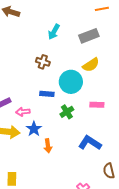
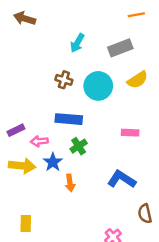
yellow semicircle: (91, 65) -> (138, 80), moved
cyan circle: (71, 82) -> (98, 86), moved
blue rectangle: (47, 94) -> (69, 119), size x1.5
green cross: (67, 112) -> (79, 146), moved

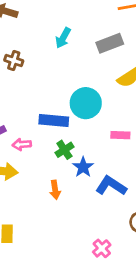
brown cross: (64, 80) -> (14, 60), moved
cyan circle: (98, 86) -> (86, 103), moved
blue star: (53, 162) -> (83, 167), moved

